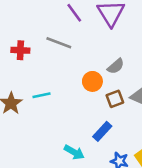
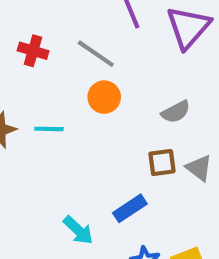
orange circle: (92, 81) -> (104, 97), moved

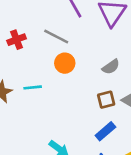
red cross: (33, 51) -> (17, 40), turned -30
blue rectangle: (130, 208) -> (105, 131), moved

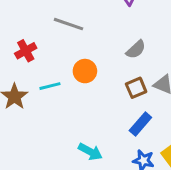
red cross: (17, 40) -> (26, 51), moved
orange circle: (65, 63) -> (85, 71), moved

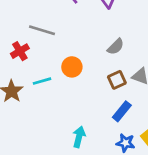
gray line: (68, 24) -> (42, 30), moved
cyan arrow: (90, 152) -> (79, 137), turned -102

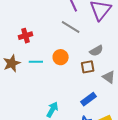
gray line: (42, 30) -> (71, 27), moved
brown square: (117, 80) -> (88, 67), moved

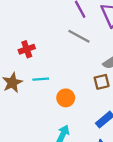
orange circle: (61, 57) -> (66, 98), moved

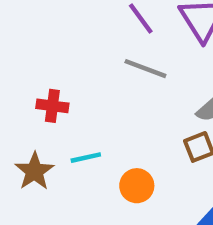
red cross: (27, 49) -> (52, 106), turned 35

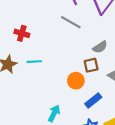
orange circle: (137, 186) -> (76, 81), moved

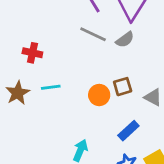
gray semicircle: (100, 47) -> (125, 40), moved
orange circle: (76, 81) -> (99, 95), moved

